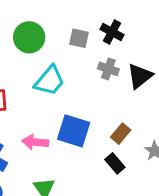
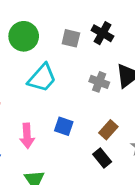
gray cross: (108, 69) -> (99, 82), moved
blue square: (74, 131) -> (64, 126), size x0.6
pink arrow: (35, 142) -> (27, 136), turned -100

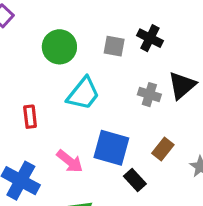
blue square: (64, 126) -> (111, 148), size x1.6
pink arrow: (27, 136) -> (70, 161), turned -45
black rectangle: (102, 158) -> (135, 180), moved

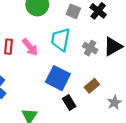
cyan trapezoid: (83, 94) -> (61, 40), moved, turned 140
pink arrow: (70, 161) -> (30, 47), moved

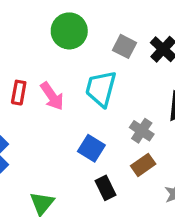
gray cross: (90, 48) -> (142, 131), moved
blue square: (58, 78) -> (91, 148), size x0.7

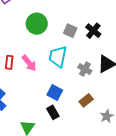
gray cross: (142, 131) -> (85, 69), moved
black rectangle: (106, 188) -> (53, 112), moved

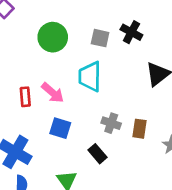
gray cross: (85, 69) -> (111, 123), moved
blue square: (55, 92) -> (60, 128), moved
brown rectangle: (86, 100) -> (140, 129), turned -32

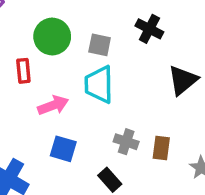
gray square: (100, 38) -> (100, 45), moved
pink arrow: (53, 93) -> (53, 105), turned -60
red rectangle: (25, 97) -> (23, 71), moved

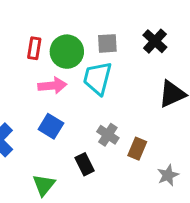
green circle: (52, 37) -> (67, 52), moved
gray square: (100, 45) -> (107, 43), turned -30

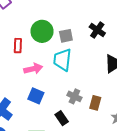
green circle: (67, 52) -> (42, 31), moved

